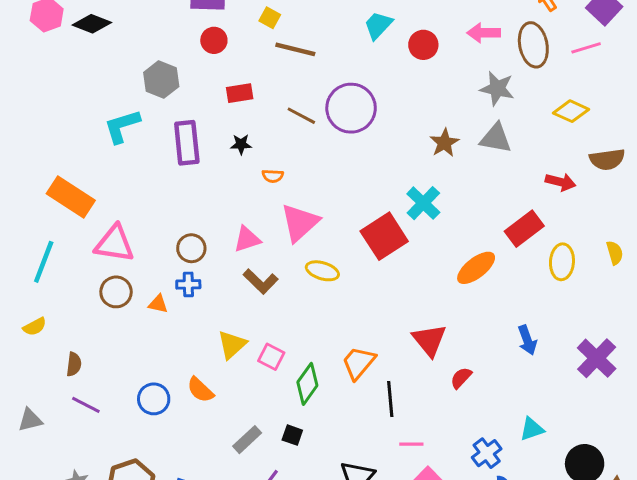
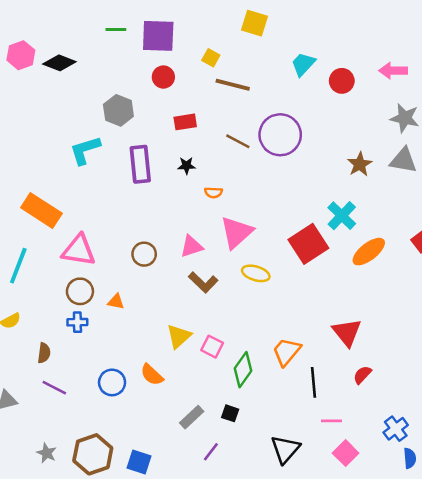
orange ellipse: (476, 268) -> (369, 252), moved
blue cross: (188, 284) -> (77, 322), moved
red semicircle: (461, 378) -> (362, 375), moved

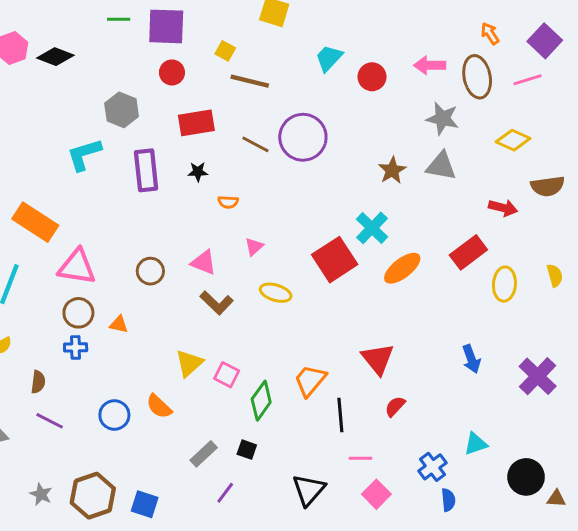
red rectangle: (185, 122) -> (196, 123), size x1.4
pink triangle: (237, 232) -> (254, 247), size x0.5
pink triangle: (192, 246) -> (204, 262), turned 40

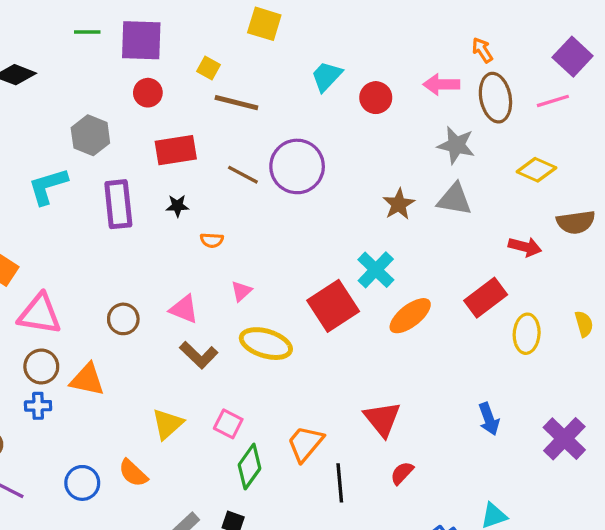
orange arrow: (490, 34) -> (482, 50), moved
yellow ellipse: (276, 293) -> (266, 344), size x1.4
orange triangle: (119, 324) -> (87, 380), size x1.6
pink square: (227, 375) -> (228, 424), moved

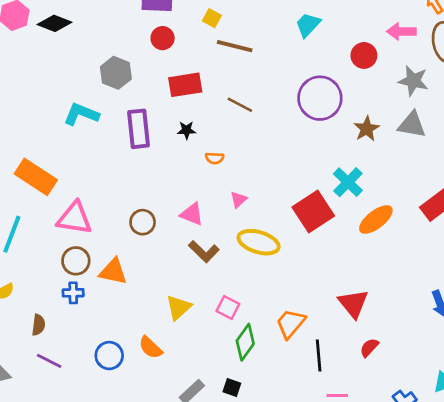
red circle: (376, 98) -> (364, 55), moved
purple circle: (297, 166) -> (320, 98), moved
cyan L-shape: (48, 186) -> (81, 114), turned 39

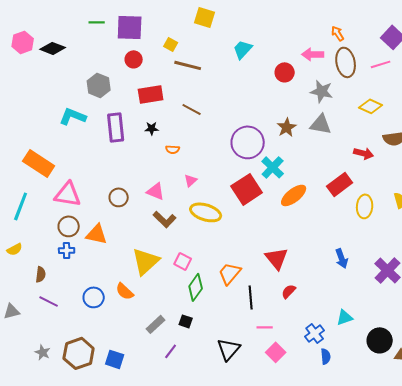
purple circle: (320, 98) -> (248, 142), moved
yellow triangle: (179, 308) -> (146, 261), size x1.4

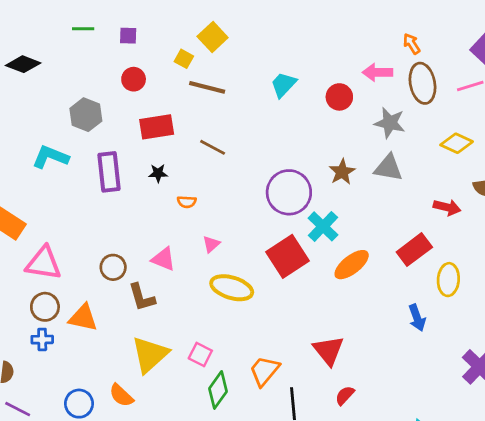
yellow square: (205, 17) -> (213, 37), moved, turned 30
purple square: (130, 27) -> (128, 36), size x0.5
cyan trapezoid: (243, 49) -> (283, 85), moved
brown L-shape: (165, 219) -> (142, 297), moved, turned 30
blue arrow: (342, 258) -> (417, 318), moved

